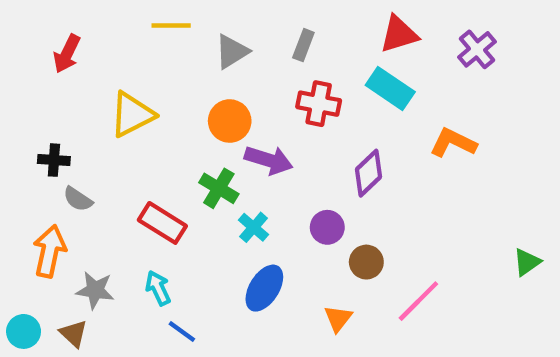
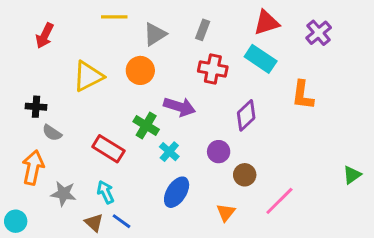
orange circle: (230, 121) -> (140, 70), moved
orange L-shape: (453, 143) -> (303, 95), turned -108
brown triangle: (73, 334) -> (94, 223), moved

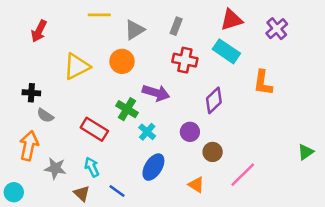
orange triangle: (226, 212) -> (196, 185), turned -36
blue line: (121, 221) -> (117, 191), moved

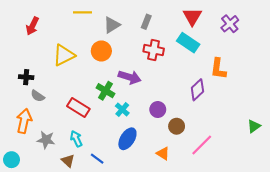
red triangle: (231, 20) -> (192, 17), turned -42
purple diamond: (214, 100) -> (197, 90), moved

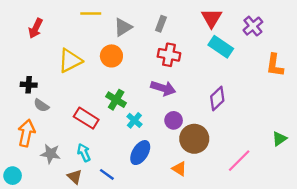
cyan rectangle: (188, 43) -> (221, 47), moved
orange L-shape: (218, 69) -> (275, 65), moved
purple arrow: (130, 77) -> (163, 88), moved
brown circle: (177, 126) -> (194, 139), size x1.6
pink line: (202, 145) -> (239, 161), moved

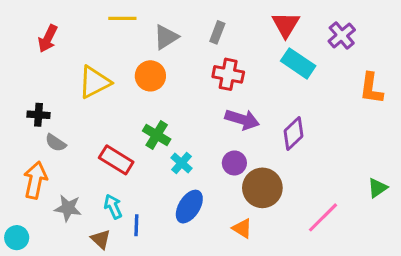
purple arrow: (163, 88) -> (242, 119), moved
blue line: (107, 174) -> (136, 225), moved, turned 56

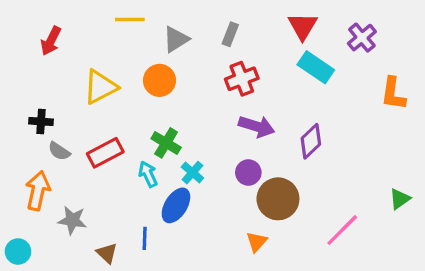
red cross: (228, 74) -> (242, 79), turned -32
red rectangle: (116, 160) -> (105, 153), moved, turned -60
cyan arrow: (113, 207) -> (148, 174), moved
blue ellipse: (189, 207) -> (176, 205), moved
orange triangle: (242, 228) -> (257, 242), turned 40

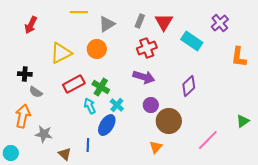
red triangle: (303, 26) -> (164, 22), moved
purple arrow: (257, 126) -> (144, 77), moved
red rectangle: (105, 153) -> (74, 84), moved

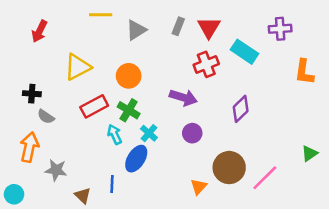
purple cross: (220, 23) -> (280, 29), turned 36
red cross: (147, 48) -> (206, 64), moved
orange circle: (97, 49) -> (129, 76), moved
brown circle: (169, 121) -> (229, 168), moved

